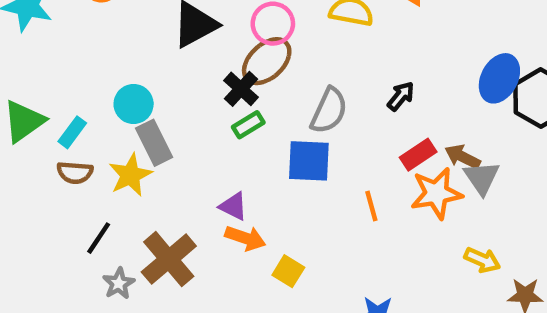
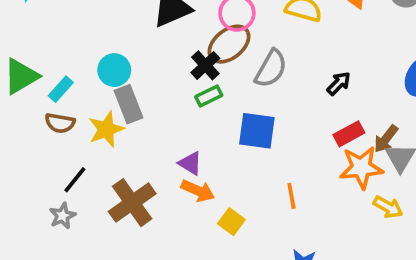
gray semicircle: (329, 111) -> (271, 69), moved
brown arrow: (463, 157) -> (386, 139), turned -84
orange line: (371, 206) -> (291, 196), moved
yellow arrow: (482, 260) -> (388, 207), moved
gray star: (119, 283) -> (62, 216), moved

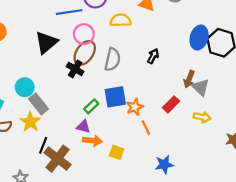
green rectangle: (209, 96) -> (91, 106), moved
red rectangle: (349, 134) -> (171, 104), moved
orange star: (361, 168) -> (135, 107), moved, size x0.7
black line: (75, 180) -> (43, 145), moved

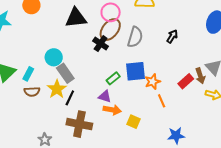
black triangle: (46, 42) -> (76, 18), turned 30
brown arrow: (189, 79) -> (200, 76), moved, turned -42
black line: (43, 145) -> (70, 98), moved
brown cross: (58, 159) -> (79, 124), turned -30

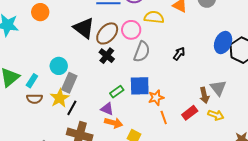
pink circle: (111, 12) -> (131, 30), moved
black triangle: (76, 18) -> (84, 28), turned 40
brown ellipse: (110, 30) -> (107, 33), moved
gray rectangle: (65, 73) -> (69, 83), turned 54
red rectangle: (186, 81) -> (190, 113), moved

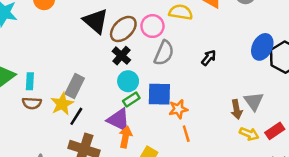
cyan circle: (59, 66) -> (128, 81), moved
cyan rectangle: (32, 81) -> (30, 81), turned -32
purple triangle: (107, 109) -> (119, 120), size x1.5
red rectangle: (190, 113) -> (275, 131), moved
orange arrow: (114, 123) -> (126, 137), turned -96

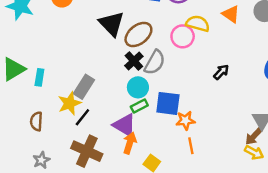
pink circle: (152, 26) -> (183, 36), moved
gray semicircle: (164, 53) -> (155, 62), moved
brown semicircle: (32, 103) -> (36, 121), moved, turned 84
brown arrow: (237, 109) -> (254, 136), moved, turned 48

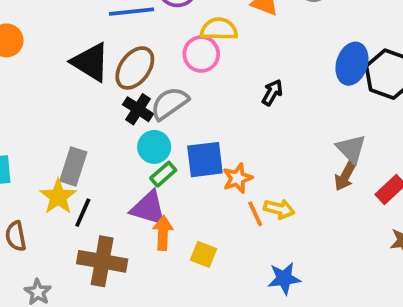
gray semicircle: (155, 62) -> (170, 103), turned -140
yellow arrow: (254, 153) -> (279, 209), moved

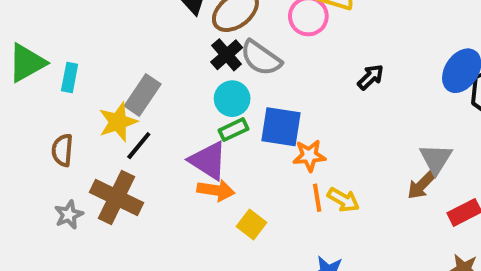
gray semicircle: (170, 103) -> (261, 58), turned -126
orange arrow: (163, 233) -> (216, 190), turned 80
brown cross: (102, 261) -> (116, 197), moved

